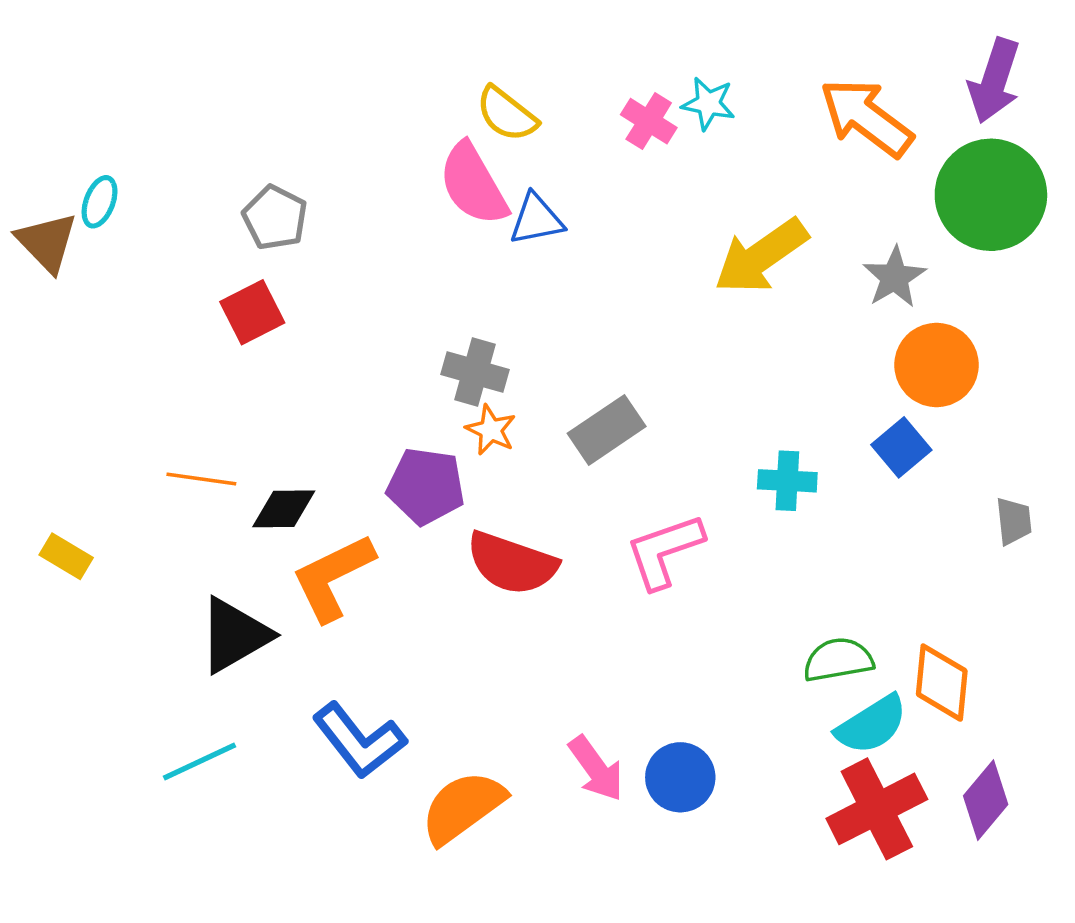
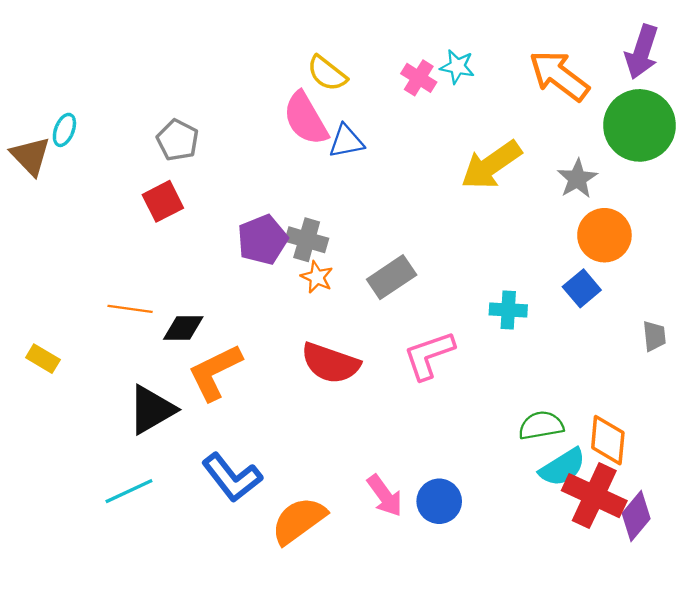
purple pentagon: (426, 486) -> (263, 240), moved, turned -30
red cross: (877, 809) -> (594, 496), moved, turned -38

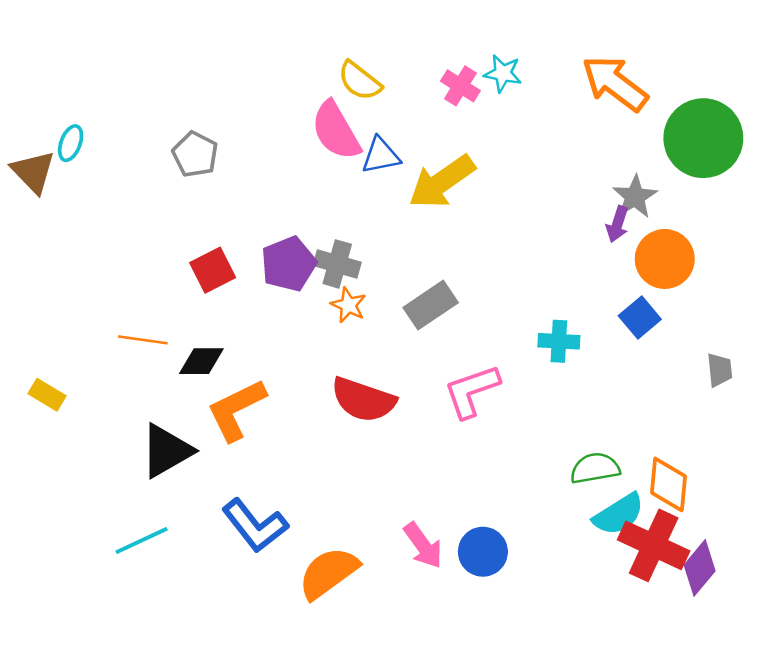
purple arrow: (642, 52) -> (617, 224), moved, size x0.6
yellow arrow: (491, 165) -> (442, 182), moved
red square: (163, 201) -> (213, 270), moved

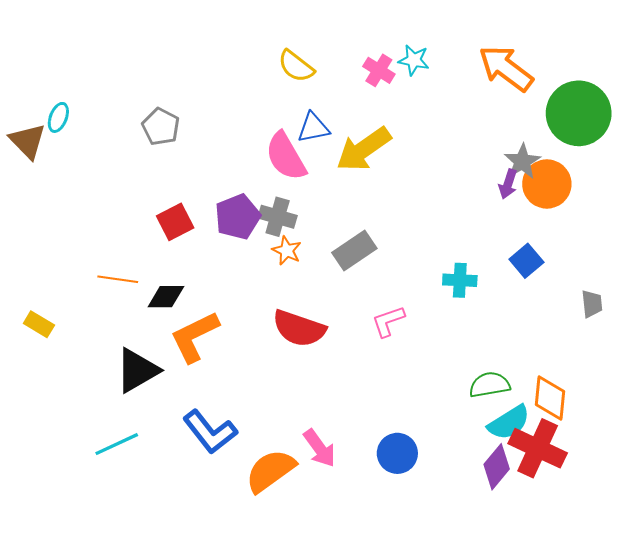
pink semicircle: (336, 131) -> (286, 156), moved
orange circle: (665, 259) -> (547, 184), moved
pink L-shape: (472, 391) -> (388, 321), size x0.7
pink arrow: (423, 545) -> (320, 448), moved
purple diamond: (700, 568) -> (497, 467), moved

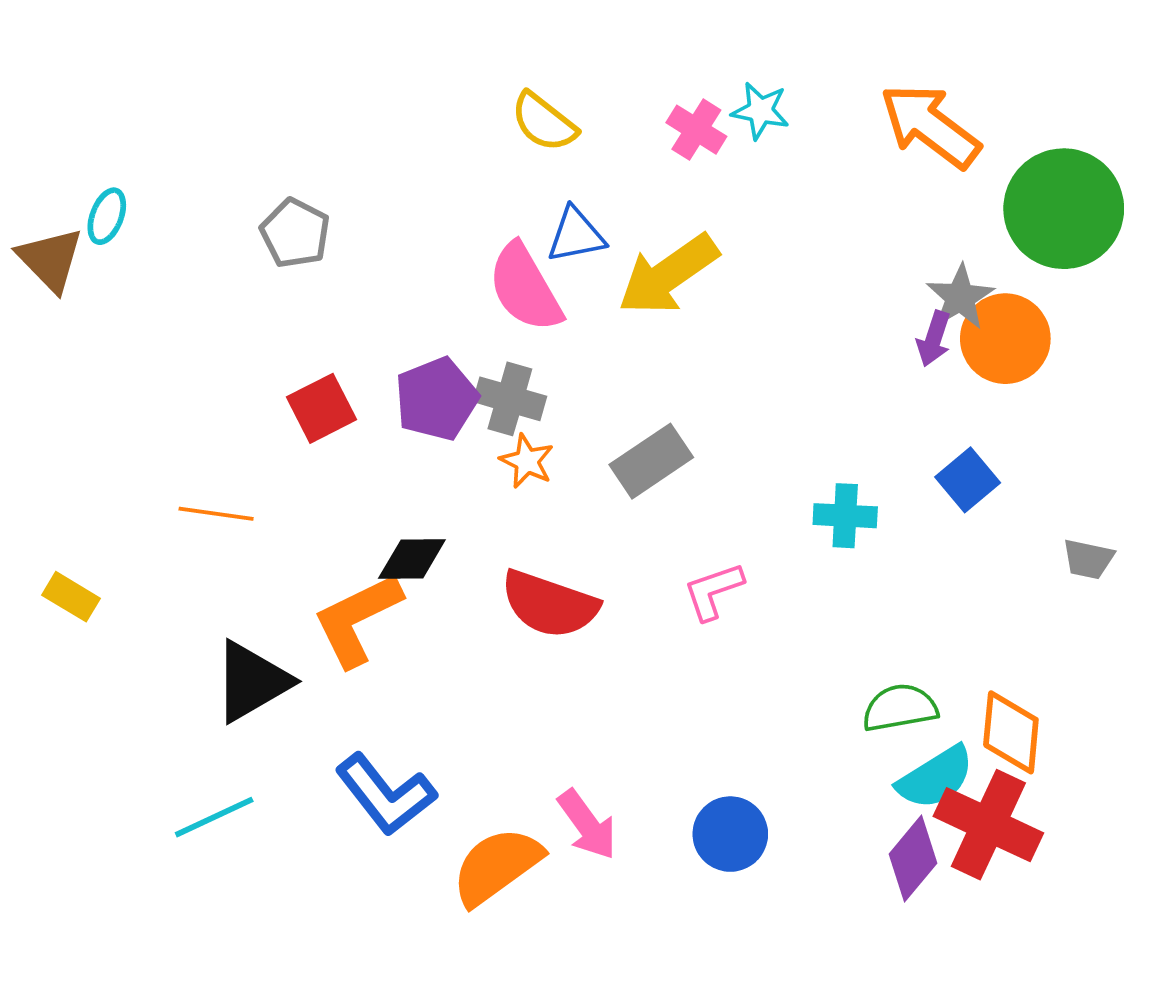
black diamond: (166, 297) -> (412, 559), moved
gray trapezoid: (592, 304) -> (1088, 559), turned 108

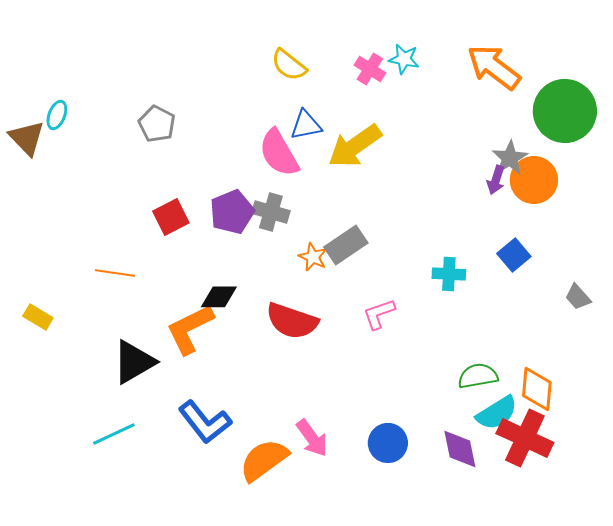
orange star: (527, 461) -> (313, 257), moved
gray trapezoid: (1088, 559) -> (578, 297), turned 36
purple diamond: (913, 859) -> (460, 449), moved, turned -51

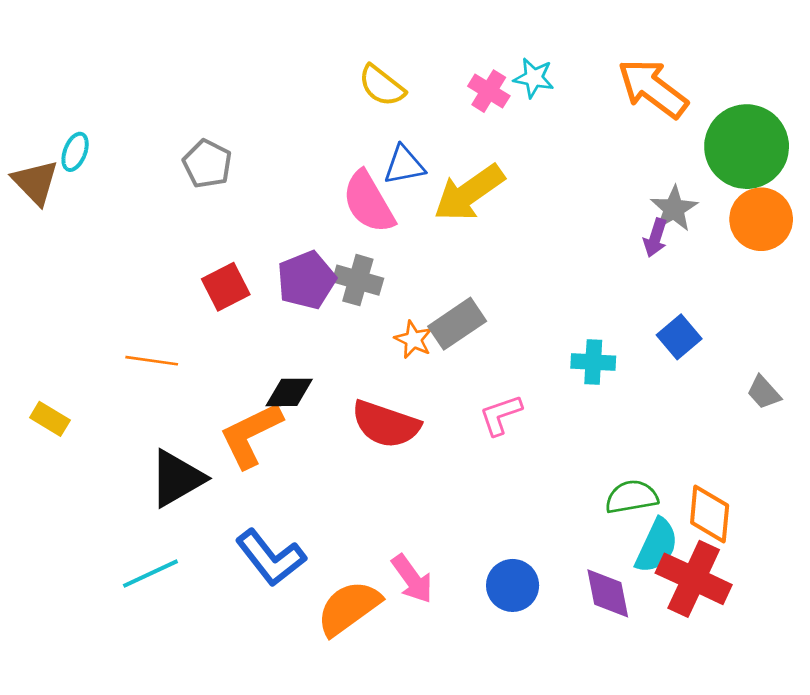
orange circle: (534, 180) -> (761, 219), moved
cyan semicircle: (497, 413) -> (657, 546), turned -33

